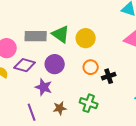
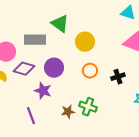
green triangle: (61, 34) -> (60, 24), moved
black cross: (109, 76) -> (118, 77), moved
brown star: (60, 108) -> (68, 112), moved

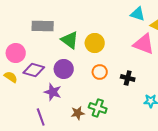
green triangle: (60, 24) -> (70, 40), moved
gray rectangle: (35, 40) -> (43, 26), moved
black cross: (118, 77) -> (128, 78), turned 32

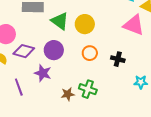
purple line: (41, 117) -> (19, 87), moved

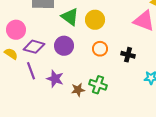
purple star: (43, 73) -> (55, 79), moved
purple line: (19, 87) -> (31, 71), moved

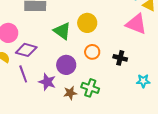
green triangle: (70, 17) -> (62, 31), moved
purple circle: (64, 46) -> (66, 65), moved

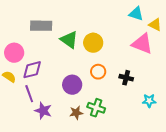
green triangle: (62, 31) -> (69, 40), moved
purple diamond: (26, 50) -> (32, 70), turned -30
purple star: (47, 82) -> (43, 111), moved

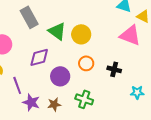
gray rectangle: (41, 26) -> (29, 17), turned 60
purple diamond: (32, 70) -> (39, 57), moved
brown star: (76, 113) -> (54, 104), moved

